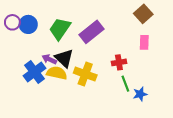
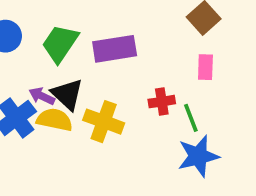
purple rectangle: (92, 32) -> (115, 49), turned 30
green line: (125, 84) -> (191, 118), moved
blue star: (140, 94) -> (198, 156), size x1.6

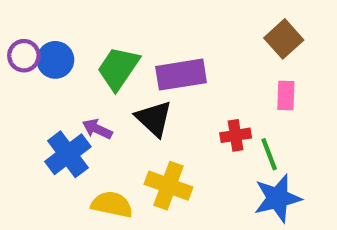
black triangle: (67, 94) -> (154, 119), moved
yellow semicircle: (55, 120) -> (112, 204), moved
yellow cross: (104, 122) -> (168, 186), moved

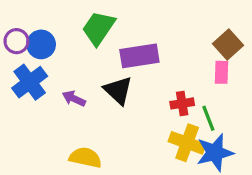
brown square: (284, 39) -> (228, 44), moved
green trapezoid: (118, 68) -> (98, 28), moved
blue cross: (68, 154) -> (30, 82), moved
yellow cross: (168, 186) -> (187, 143), moved

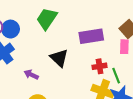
purple rectangle: (139, 56) -> (91, 36), moved
purple arrow: (74, 99) -> (31, 75), moved

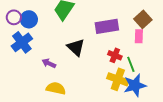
red cross: (100, 66) -> (115, 55), turned 32

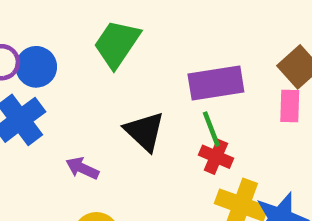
red cross: (115, 55) -> (216, 157), moved
green line: (131, 64) -> (211, 129), moved

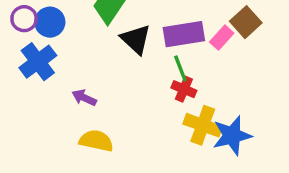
pink rectangle: (290, 106) -> (222, 38), moved, turned 40
black triangle: (145, 131) -> (136, 39), moved

